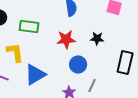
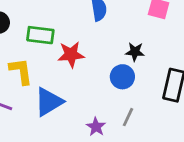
red star: (66, 39) -> (71, 55), moved
blue circle: (78, 64) -> (122, 77), moved

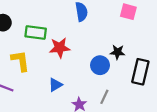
black star: (135, 52) -> (117, 52), moved
blue triangle: (49, 102) -> (55, 85), moved, size x0.6

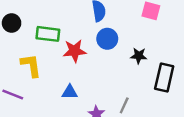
blue circle: (100, 65) -> (107, 39), moved
blue triangle: (55, 85) -> (70, 92), turned 32

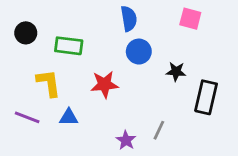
red star: (75, 51) -> (104, 84), moved
blue triangle: (70, 92) -> (69, 117), moved

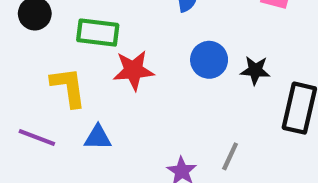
blue circle: (139, 52) -> (209, 60), moved
red star: (104, 84) -> (133, 70), moved

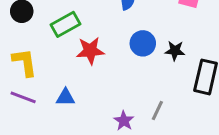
green rectangle: (98, 33) -> (65, 24), turned -36
yellow L-shape: (68, 87) -> (25, 62), moved

